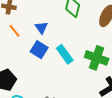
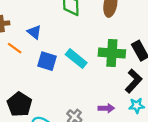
blue triangle: (41, 28) -> (34, 32), moved

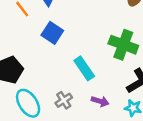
cyan rectangle: (76, 59) -> (84, 68), moved

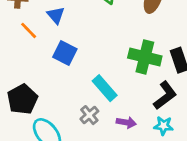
gray cross: (64, 100) -> (89, 115), moved

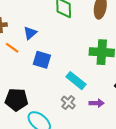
blue triangle: (56, 15) -> (30, 33), turned 40
black pentagon: (22, 99) -> (17, 100), turned -30

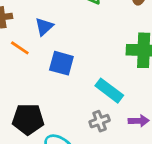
gray cross: (68, 103) -> (100, 121), turned 32

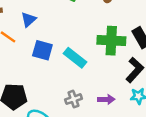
cyan rectangle: (109, 91) -> (75, 58), moved

